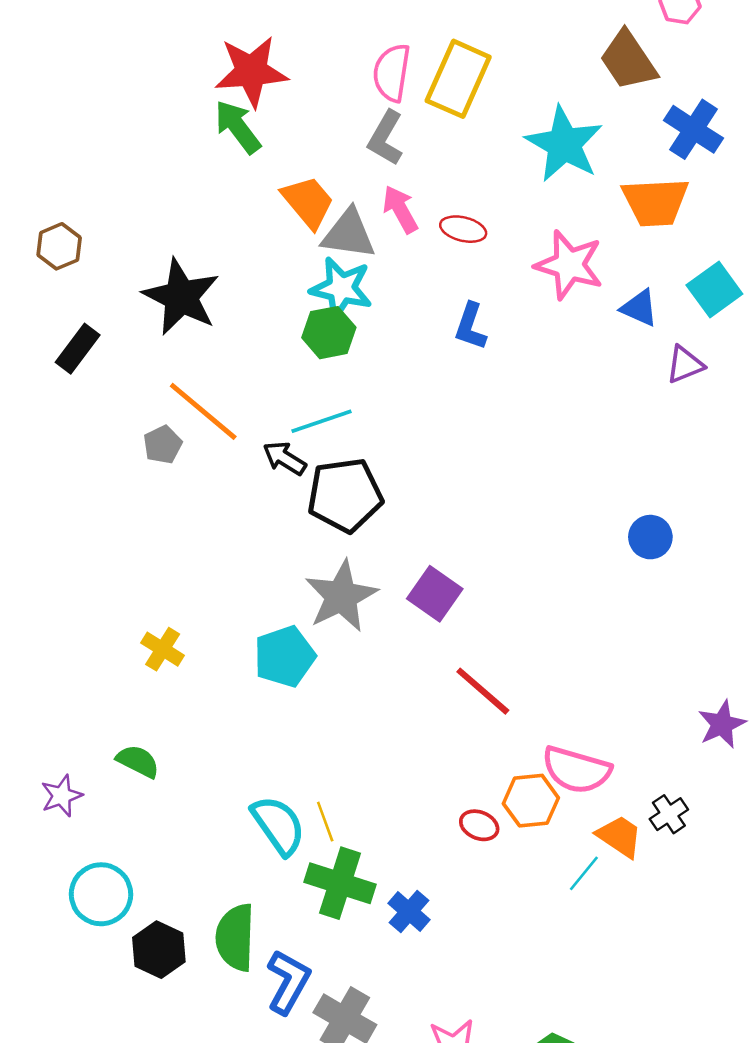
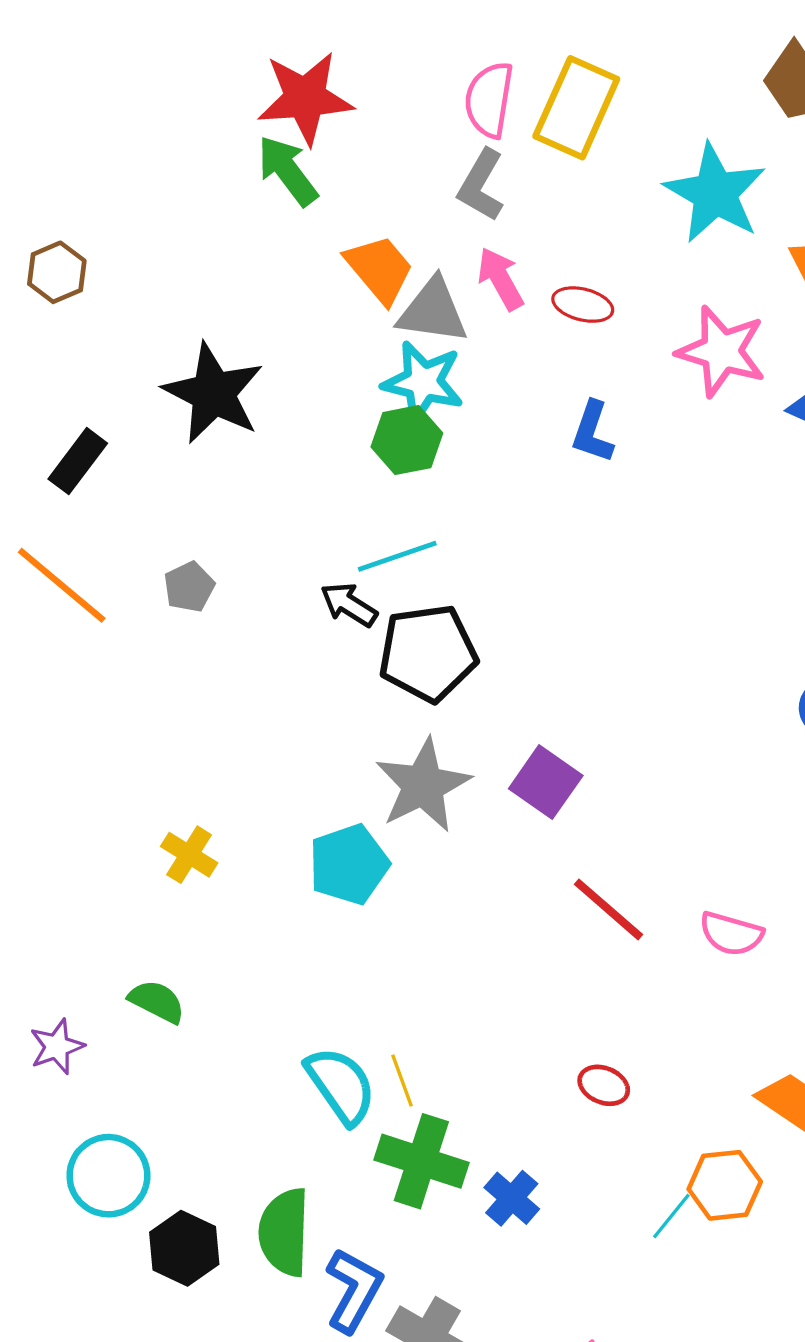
brown hexagon: (59, 246) -> (57, 272), moved
orange line: (203, 411) -> (62, 585), moved
pink semicircle: (576, 770) -> (731, 934), moved, size x0.7
orange hexagon: (531, 801) -> (725, 1185), moved
cyan line: (584, 873) -> (671, 1216), moved

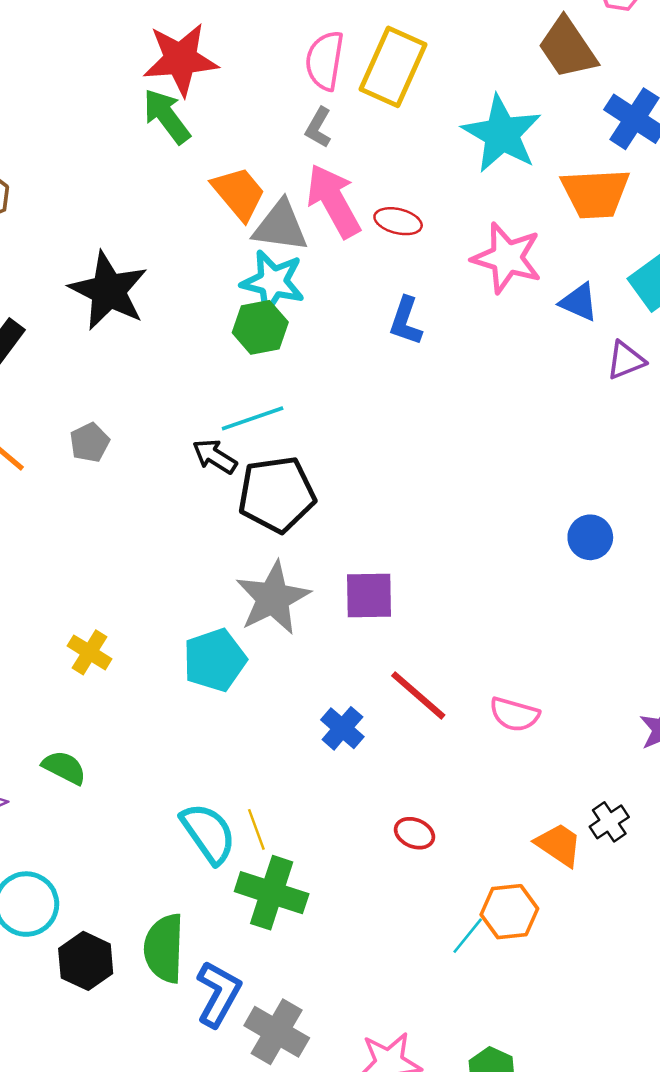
gray L-shape: (481, 185) -> (318, 128), size x0.7
pink arrow: (500, 279) -> (334, 201), size x1.5
purple square: (546, 782) -> (369, 595), turned -36
blue cross: (512, 1198) -> (342, 728), moved

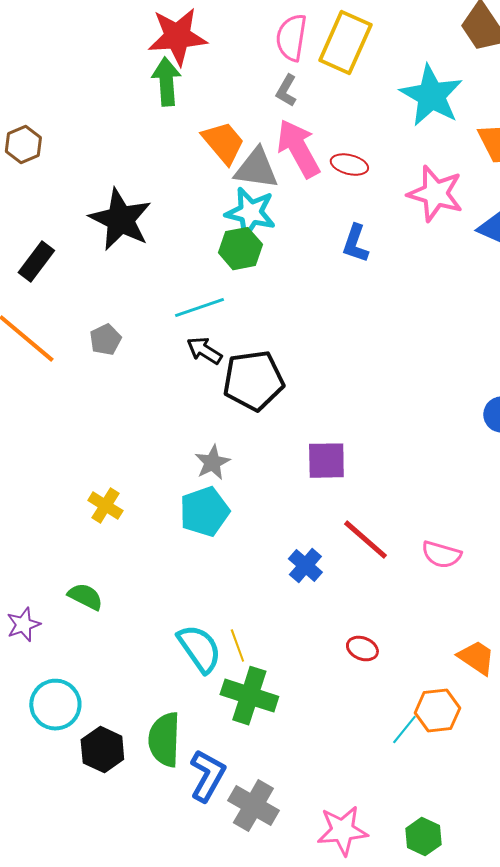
green arrow: (167, 116) -> (166, 82), turned 33
cyan line: (253, 418) -> (199, 308), moved
gray star: (273, 598) -> (212, 463), moved, size x0.6

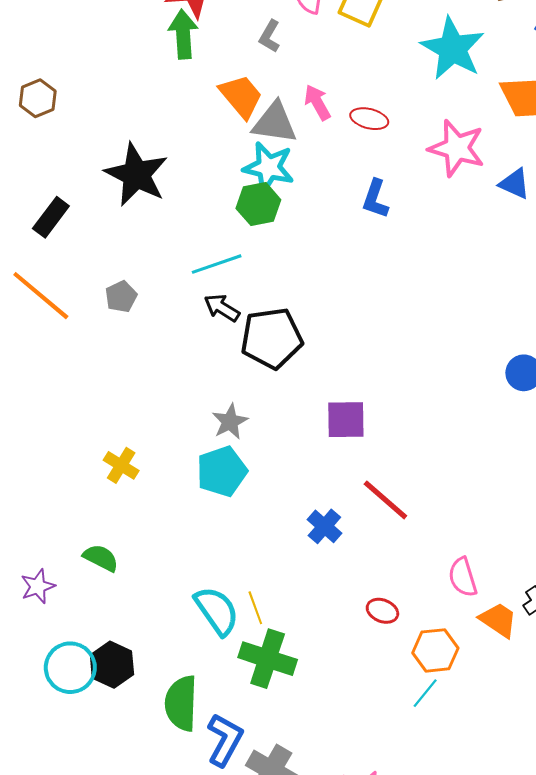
gray L-shape: (286, 91) -> (270, 36), moved
pink arrow: (298, 149) -> (317, 102), size x0.6
pink semicircle: (441, 555) -> (463, 577), moved, turned 57
orange hexagon: (437, 711) -> (435, 650), moved
black hexagon: (102, 750) -> (112, 665), moved

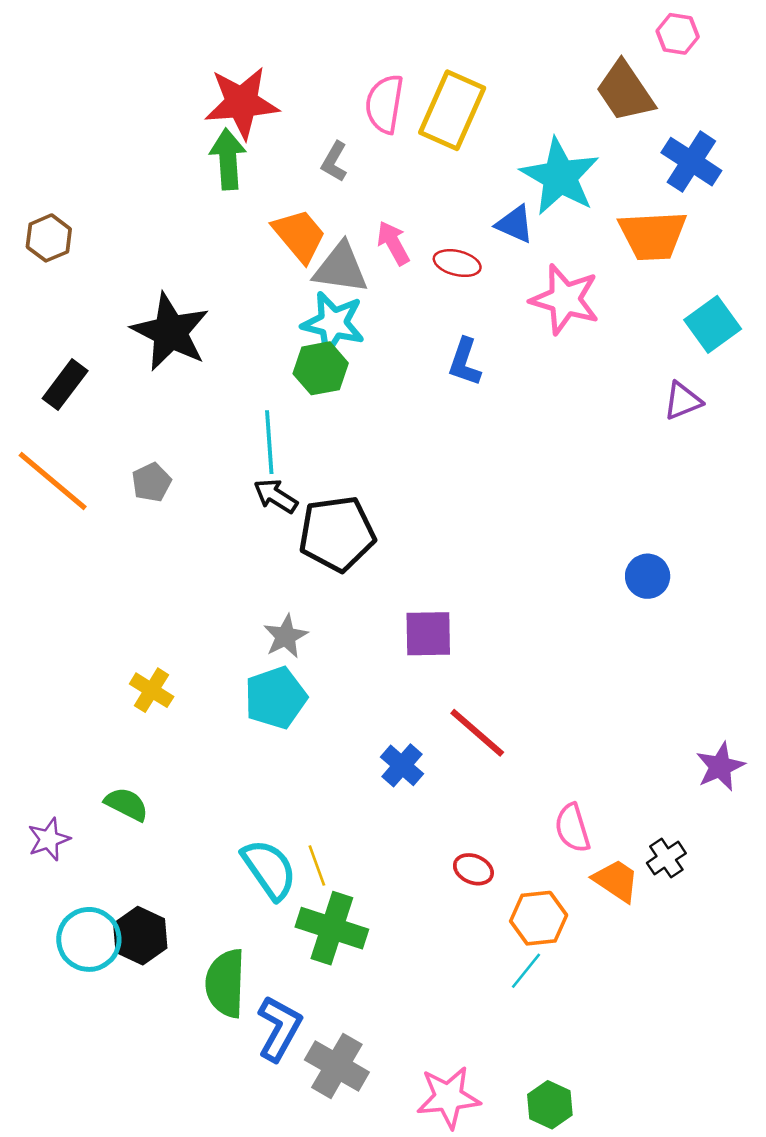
blue triangle: (515, 184) -> (515, 224), moved
cyan line: (217, 264) -> (269, 442), turned -75

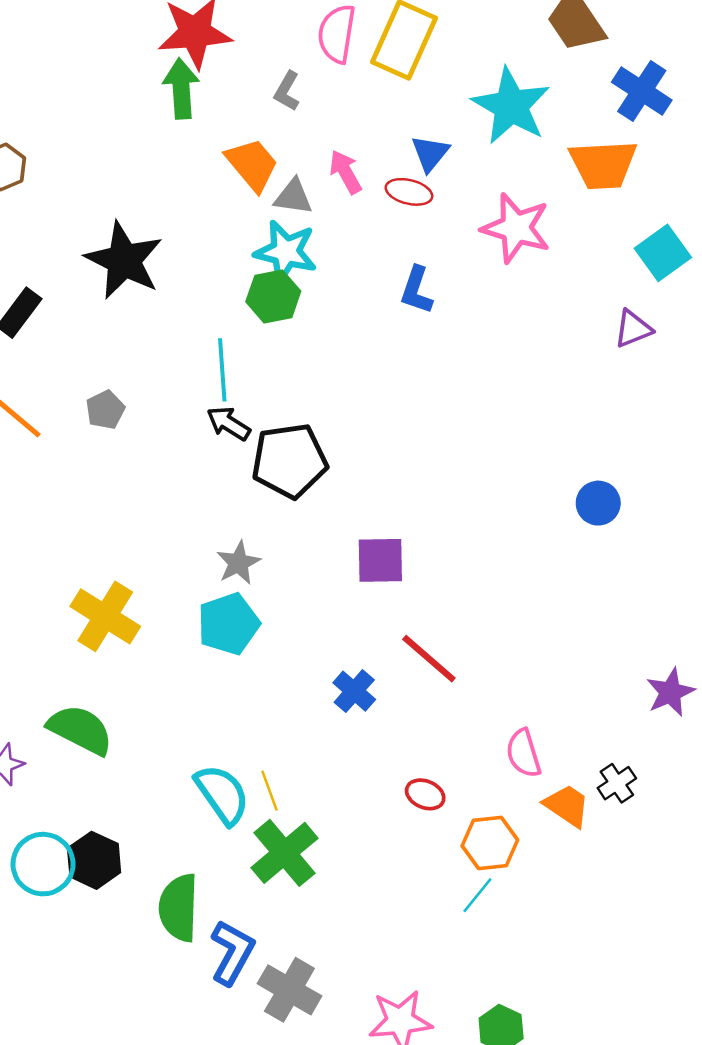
blue triangle: (515, 224) -> (430, 153), moved, turned 45
gray triangle: (341, 268) -> (293, 197), size x0.7
yellow cross: (152, 690) -> (105, 616), size x1.6
green semicircle: (126, 804) -> (80, 730), size x1.5
green cross: (332, 928) -> (285, 853), turned 32

